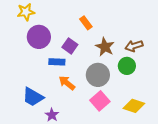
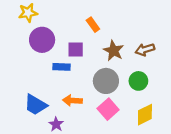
purple square: (70, 46) -> (76, 50), turned -35
green circle: (127, 66) -> (138, 81), moved
orange arrow: (67, 83) -> (72, 100), moved, turned -36
yellow diamond: (134, 106) -> (145, 115), turned -45

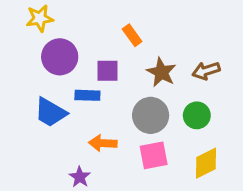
blue trapezoid: (36, 105) -> (50, 112), moved
pink square: (108, 109) -> (154, 155), turned 30

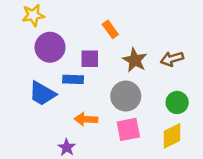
green circle: (197, 115) -> (177, 102), moved

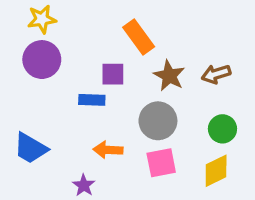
orange rectangle: (110, 29) -> (139, 37), size x1.5
purple circle: (50, 47) -> (42, 60), moved
blue trapezoid: (42, 93) -> (31, 148), moved

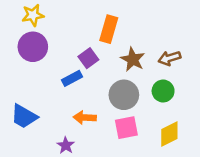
orange rectangle: (139, 37) -> (109, 29), turned 52
purple square: (113, 74) -> (88, 58), turned -36
blue rectangle: (92, 100) -> (72, 78), turned -30
green circle: (222, 129) -> (163, 91), moved

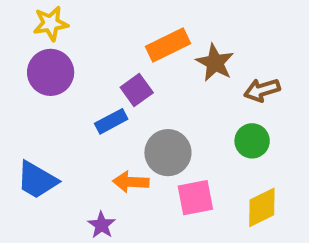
orange rectangle: (109, 29) -> (168, 45), turned 48
brown star: (133, 59) -> (215, 63), moved
gray circle: (124, 95) -> (168, 153), moved

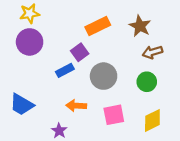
brown star: (215, 63) -> (140, 26), moved
gray circle: (168, 153) -> (104, 76), moved

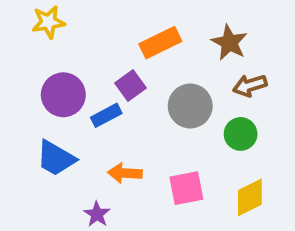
purple circle: (30, 42) -> (63, 95), moved
gray circle: (104, 76) -> (190, 106), moved
blue trapezoid: (22, 105) -> (56, 158), moved

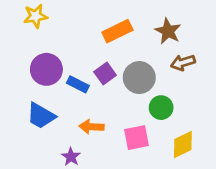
purple square: (130, 85) -> (105, 73), moved
blue rectangle: (106, 115) -> (78, 84), turned 55
green circle: (241, 134) -> (161, 108), moved

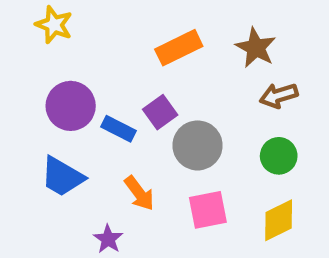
yellow star: (35, 16) -> (54, 25), turned 30
gray circle: (139, 78) -> (198, 145), moved
green circle: (161, 108) -> (279, 156), moved
orange arrow: (91, 127) -> (139, 193), turned -130

